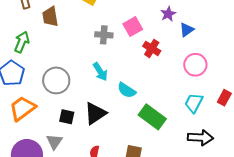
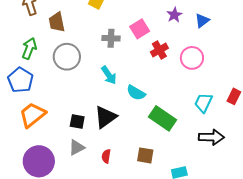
blue triangle: (187, 30) -> (202, 20), moved
red cross: (152, 48) -> (159, 50), turned 30
pink circle: (195, 65) -> (192, 58), moved
gray circle: (56, 80) -> (67, 57), moved
gray triangle: (54, 142) -> (77, 147), moved, turned 30

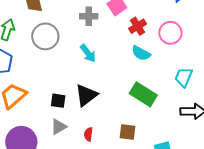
cyan semicircle: (136, 93) -> (141, 53), moved

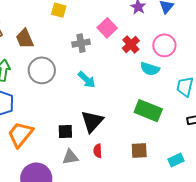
cyan semicircle: (141, 53) -> (150, 69), moved
gray triangle: (59, 127) -> (70, 157), turned 30
red semicircle: (88, 134) -> (98, 151), moved

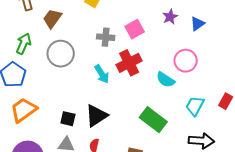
brown trapezoid: (25, 39) -> (52, 18), turned 45
red cross: (131, 45) -> (129, 63), moved, size x1.4

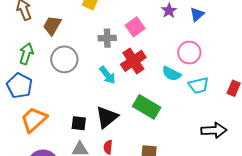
cyan trapezoid: (195, 106) -> (199, 85), moved, turned -125
green rectangle: (153, 120) -> (147, 107), moved

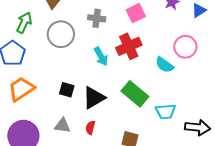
gray cross: (107, 38) -> (97, 18), moved
cyan trapezoid: (199, 85) -> (166, 112), moved
black square: (79, 123) -> (67, 90), moved

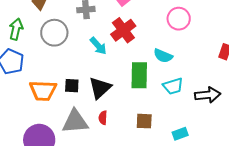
cyan semicircle: (164, 65) -> (163, 56), moved
orange trapezoid: (21, 89) -> (43, 91), moved, turned -132
green rectangle: (135, 94) -> (139, 75), turned 64
gray triangle: (62, 125) -> (75, 122), size x1.6

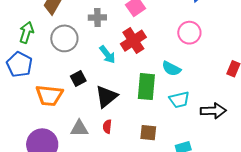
black square: (72, 86) -> (78, 78), moved, turned -35
gray triangle: (75, 122) -> (79, 128), size x0.7

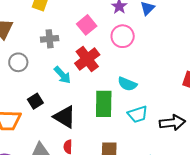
pink circle: (189, 33) -> (123, 36), moved
gray circle: (64, 38) -> (18, 62), size x0.7
black triangle: (106, 97) -> (65, 117), turned -45

